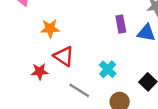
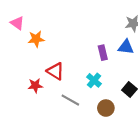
purple rectangle: (121, 24) -> (103, 53), moved
orange star: (50, 29) -> (36, 39), moved

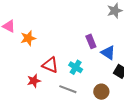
blue triangle: (126, 47) -> (108, 53), moved, turned 35
cyan cross: (94, 80) -> (76, 67), moved

